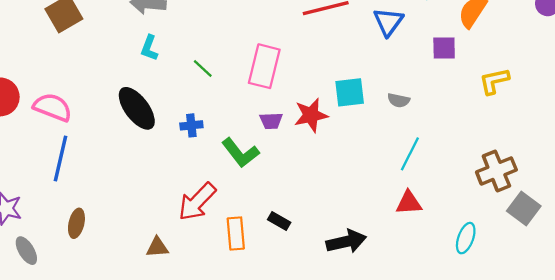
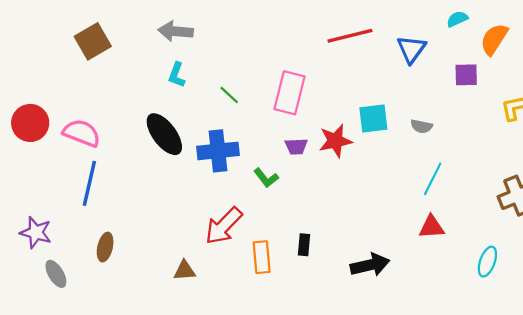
blue cross: (191, 125) -> (218, 151), size x1.8
green L-shape: (240, 153) -> (266, 178), size x0.7
black rectangle: (279, 221) -> (304, 245), turned 65

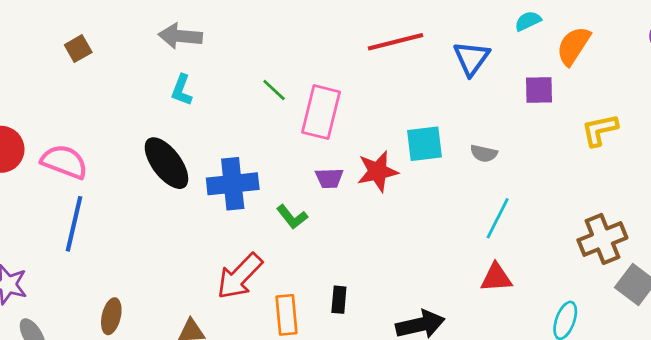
brown square: (93, 41) -> (78, 49), size x0.6
green line: (229, 95) -> (274, 90), moved
brown ellipse: (105, 247) -> (111, 316), moved

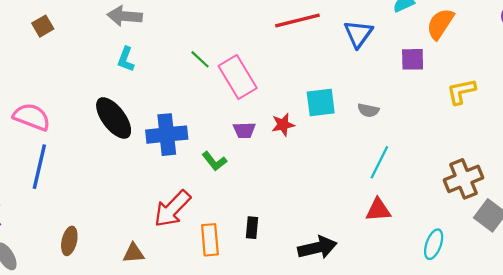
pink rectangle: (321, 112) -> (238, 77), turned -45
red star: (378, 171) -> (283, 125), size x0.7

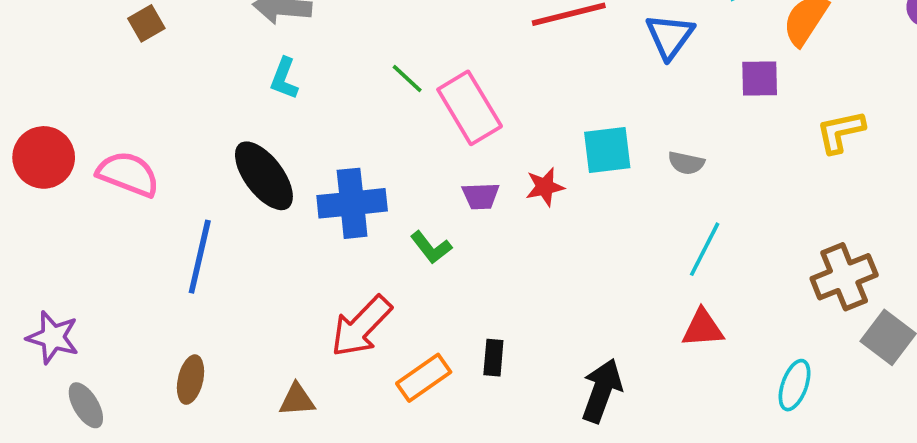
blue line: (39, 167) -> (200, 257), moved
orange rectangle: (210, 240) -> (424, 378), turned 60
black arrow: (317, 248) -> (602, 391), turned -57

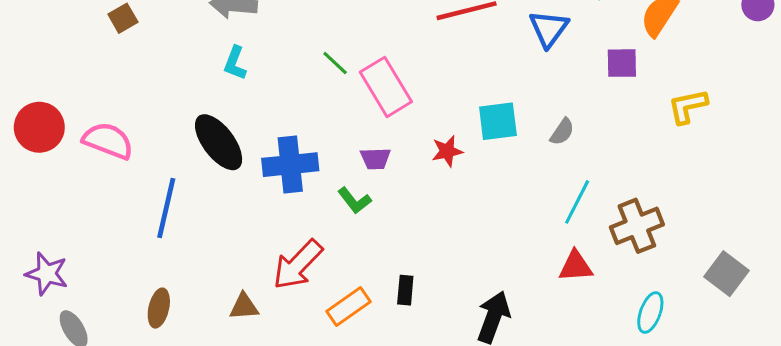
gray semicircle: (686, 163) -> (562, 132), turned -68
purple trapezoid: (481, 196) -> (375, 159), moved
brown cross: (844, 277) -> (637, 226), moved
brown triangle: (297, 400) -> (244, 307), moved

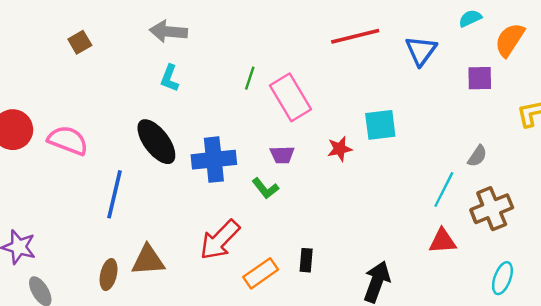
green line: (335, 63) -> (250, 78), turned 65
gray semicircle: (562, 132) -> (477, 156), moved
brown triangle: (244, 307) -> (148, 260), moved, size x1.4

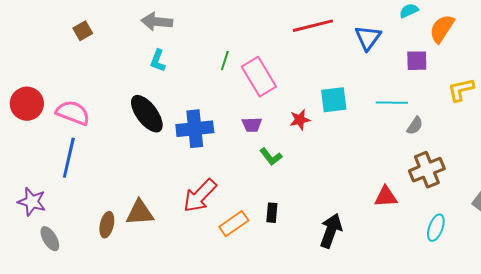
green L-shape: (265, 188) -> (271, 157), moved
cyan line: (444, 190) -> (392, 103), moved, turned 64
blue line: (115, 194) -> (69, 158), moved

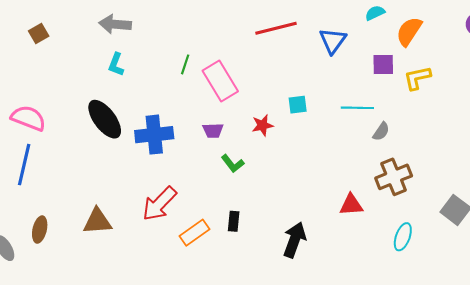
yellow L-shape: (461, 90) -> (417, 78), moved
cyan square: (334, 100) -> (298, 105), size x0.7
brown ellipse: (107, 225) -> (40, 230), moved

